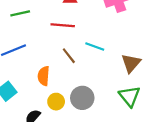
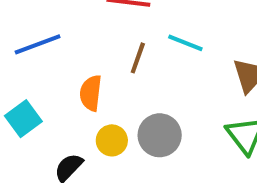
brown line: (69, 56) -> (138, 58), turned 56

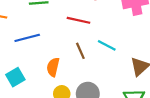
brown line: (138, 58) -> (80, 51), turned -49

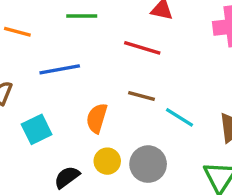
cyan line: (107, 45) -> (179, 117), moved
brown line: (80, 51) -> (142, 96), turned -56

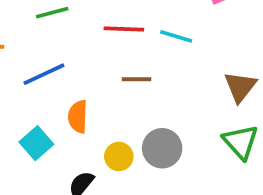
cyan line: (179, 117) -> (176, 36), moved
orange semicircle: (97, 118) -> (78, 117), moved

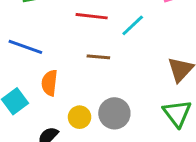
cyan line: (176, 36) -> (133, 25), turned -65
blue line: (44, 74) -> (25, 47), turned 40

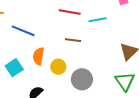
cyan line: (133, 25) -> (98, 20), turned 30
yellow circle: (80, 117) -> (58, 67), moved

